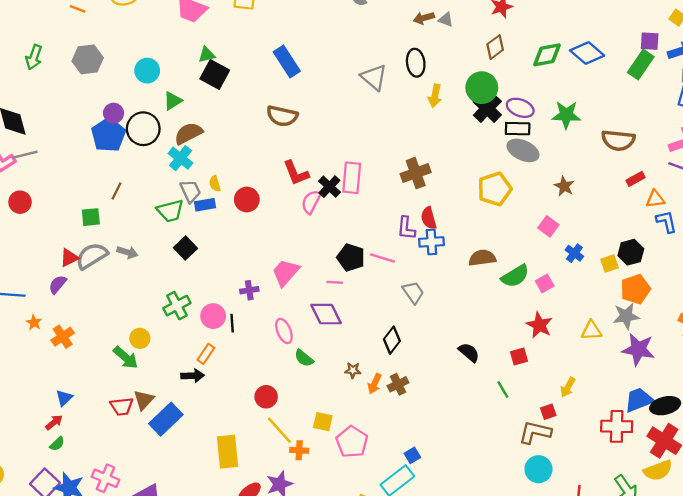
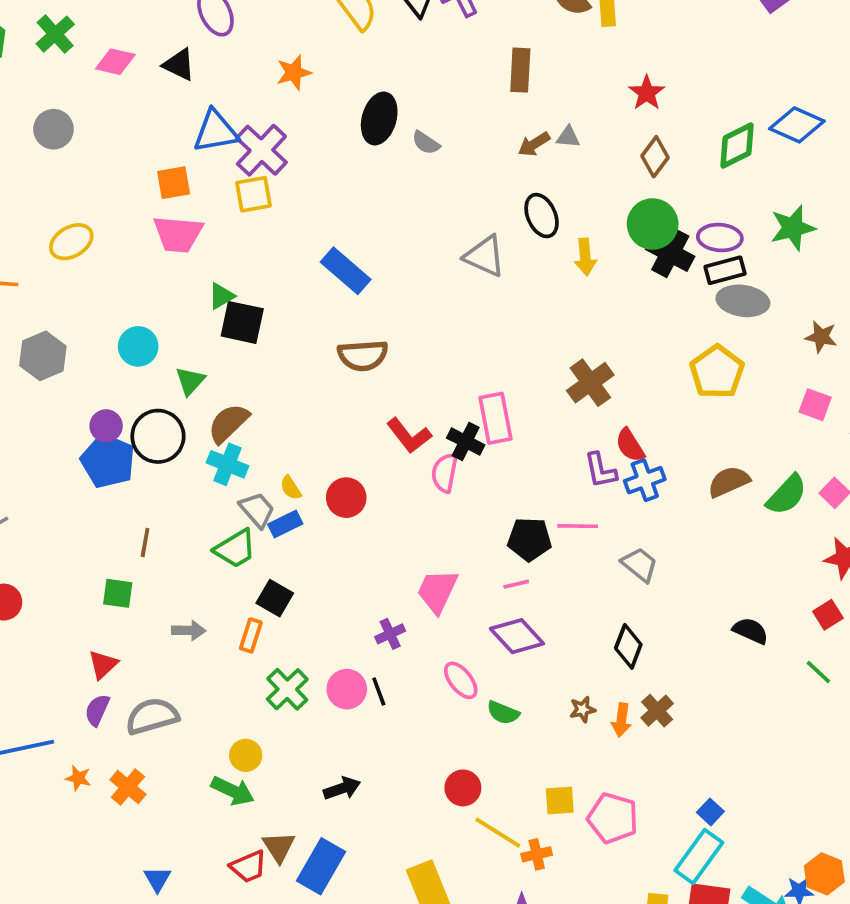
green square: (91, 217) -> (118, 593), turned 30
gray semicircle: (92, 256) -> (152, 716), moved, turned 32
orange rectangle: (206, 354) -> (251, 635), moved

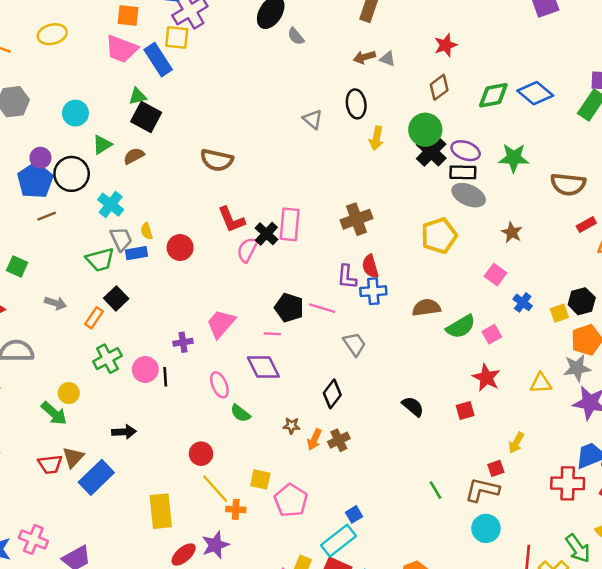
gray triangle: (485, 256) -> (313, 119), size x0.7
blue rectangle: (346, 271) -> (158, 60), moved
brown semicircle: (228, 423) -> (134, 156), moved, size x0.7
brown line: (145, 542) -> (47, 216), moved, turned 42
green line: (818, 672) -> (436, 490), moved

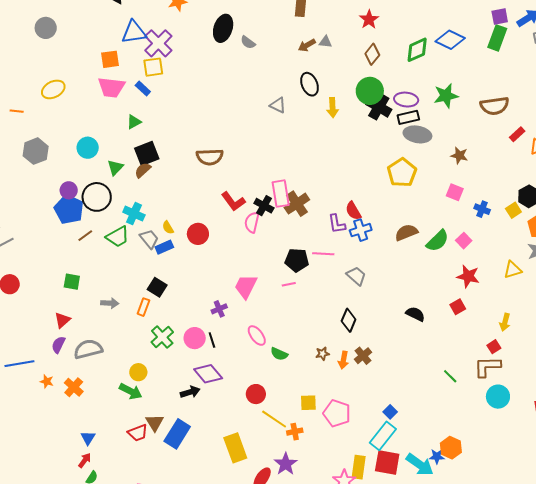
blue rectangle: (158, 60) -> (143, 89), size x0.6
black square: (146, 117) -> (147, 154), moved, turned -35
brown cross: (356, 219) -> (297, 204), moved
green trapezoid: (100, 260) -> (118, 237), moved
purple diamond: (263, 367) -> (208, 374), moved

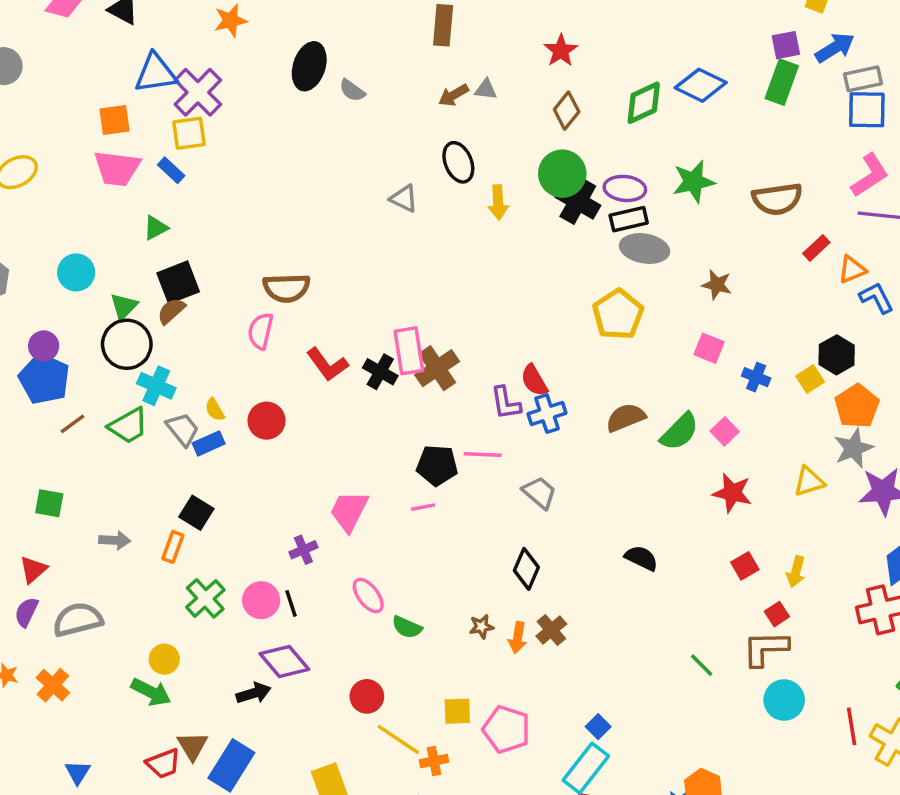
black circle: (97, 197) -> (127, 344), moved
pink semicircle: (252, 222) -> (261, 331), moved
red square: (458, 307) -> (745, 566), moved

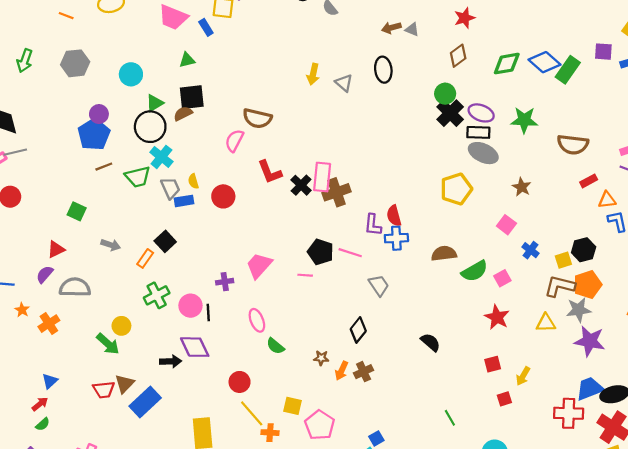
green rectangle: (782, 82) -> (568, 70), moved
green circle: (562, 174) -> (445, 94), size x0.7
yellow arrow: (498, 202) -> (313, 74), moved
brown L-shape: (766, 648) -> (560, 286), moved

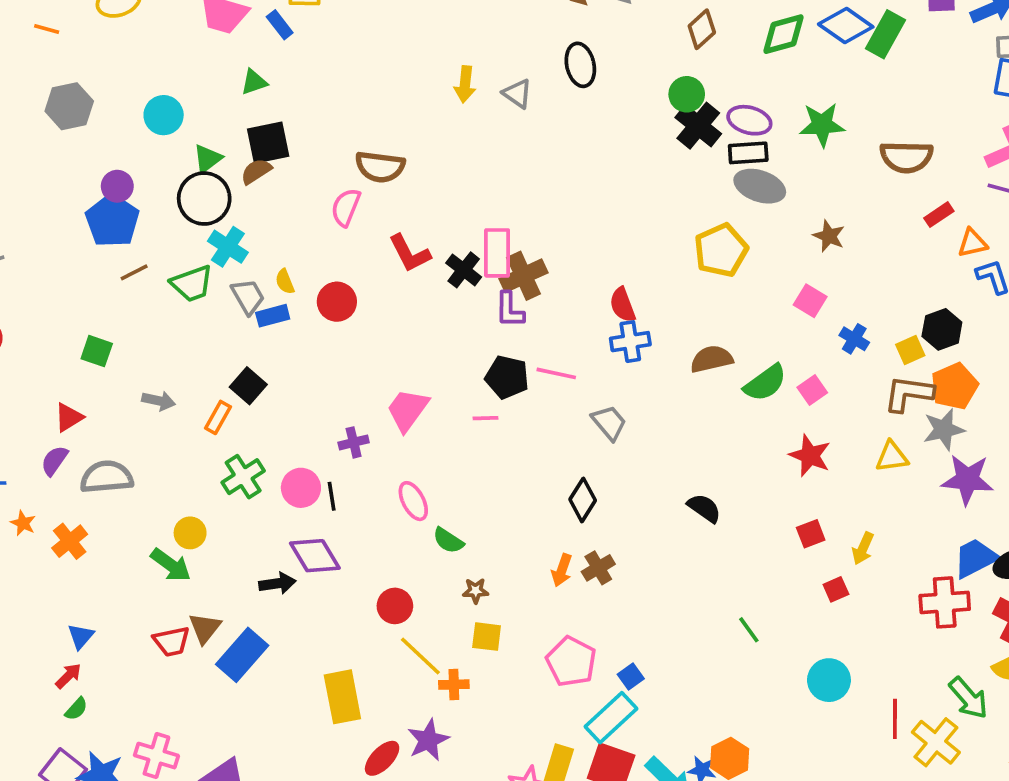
purple L-shape: (373, 225) -> (509, 310), moved
brown star: (321, 358) -> (476, 591), moved
pink pentagon: (320, 425) -> (571, 662), moved

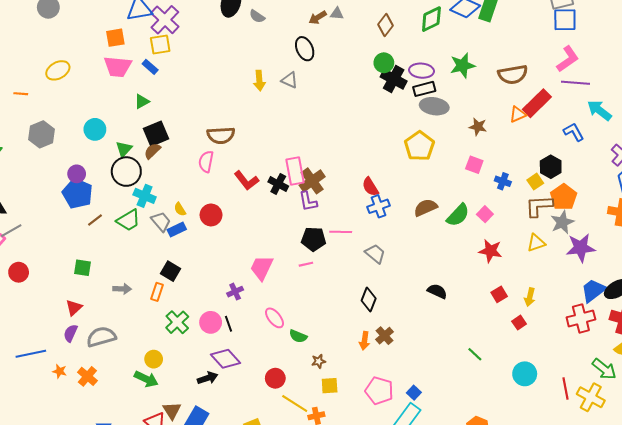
black ellipse: (580, 65) -> (305, 49), moved
red rectangle: (939, 215) -> (537, 103), size x1.8
orange triangle: (972, 243) -> (518, 114), moved

